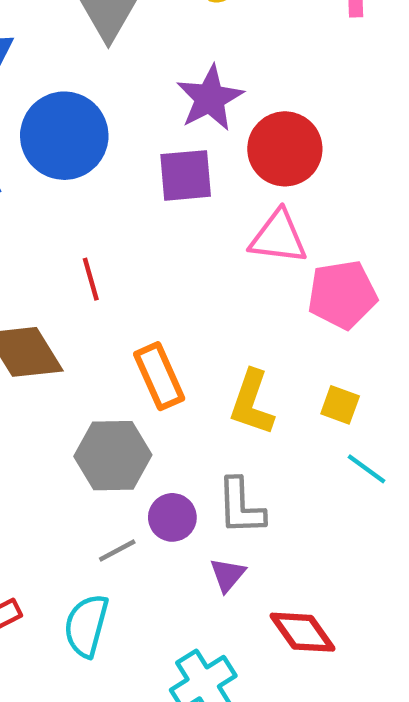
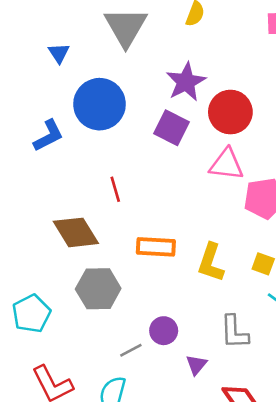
purple square: (186, 175) -> (172, 128), turned 32
orange rectangle: (159, 376) -> (156, 247), turned -63
gray hexagon: (113, 456) -> (98, 289), moved
gray L-shape: (241, 506) -> (234, 332), moved

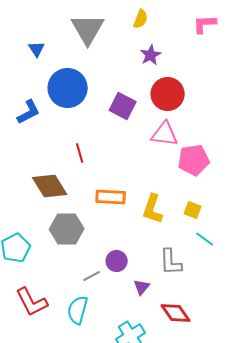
purple star: (186, 82) -> (151, 55), moved, size x0.7

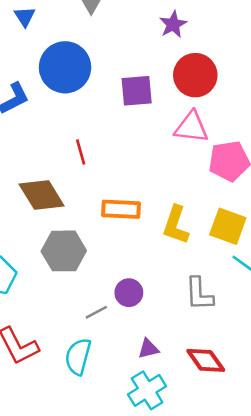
purple square: (123, 106) -> (137, 91), turned -32
yellow square: (193, 210) -> (228, 226), size x1.6
purple triangle: (142, 287) -> (148, 349), moved, turned 36

